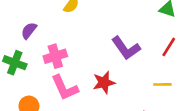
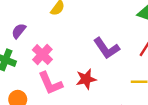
pink cross: (55, 56) -> (42, 55), turned -30

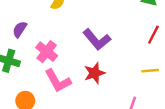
purple L-shape: (106, 48) -> (97, 40), moved

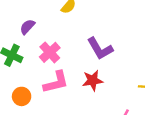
pink L-shape: (58, 81) -> (56, 82), turned -84

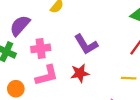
purple semicircle: (27, 27) -> (20, 26), size x1.5
pink cross: (50, 52) -> (41, 48), turned 36

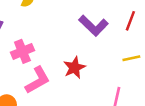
purple L-shape: (86, 44) -> (94, 26), moved

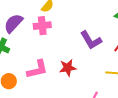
pink cross: (22, 51) -> (42, 26), moved

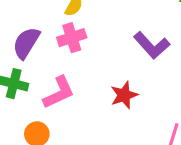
pink L-shape: (37, 69) -> (59, 93), moved

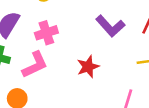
pink cross: (72, 38) -> (46, 33), moved

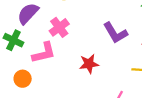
pink cross: (46, 33) -> (59, 27), turned -30

